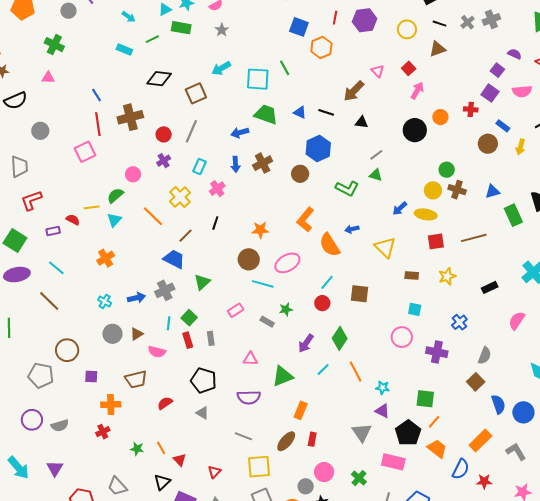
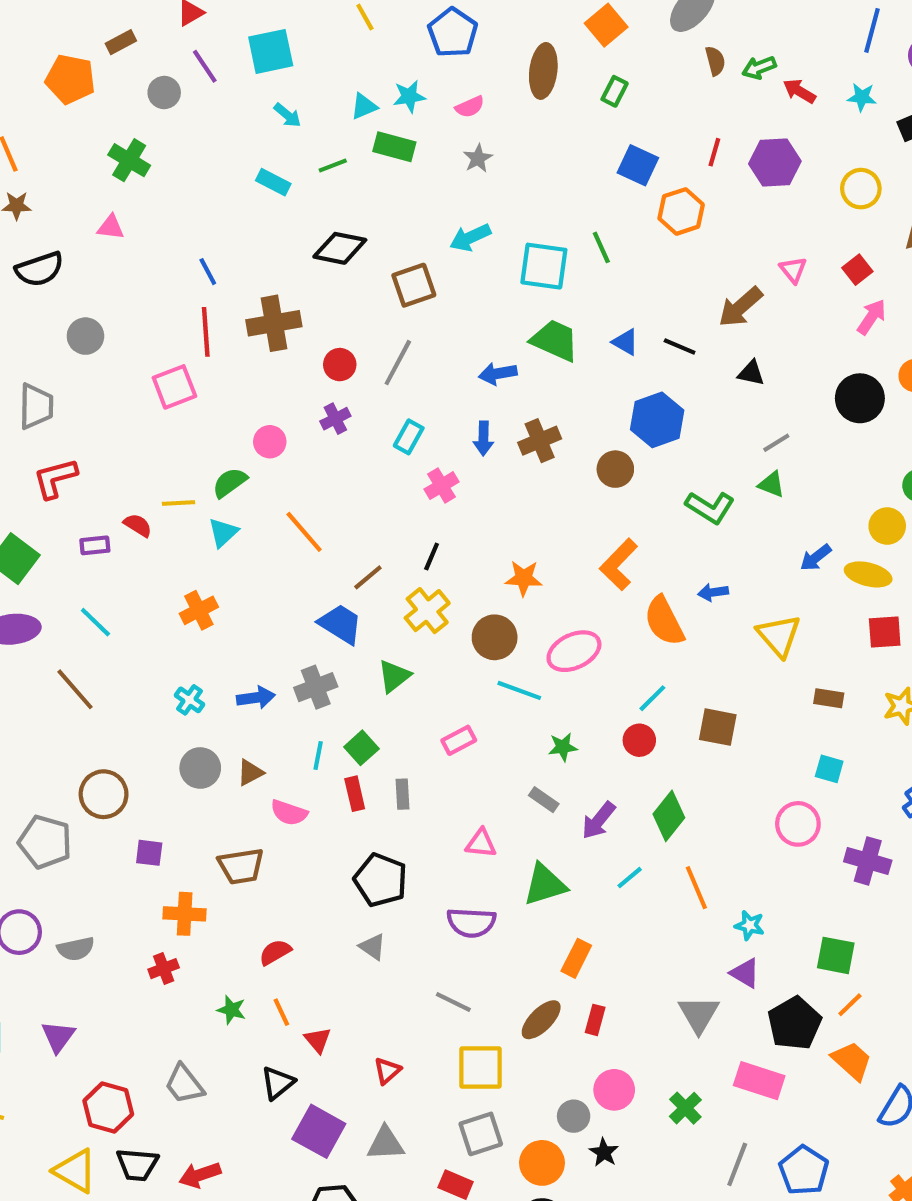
yellow cross: (180, 197) -> (427, 611), moved
gray rectangle: (267, 322) -> (544, 800), moved
red semicircle: (165, 403) -> (275, 952), moved

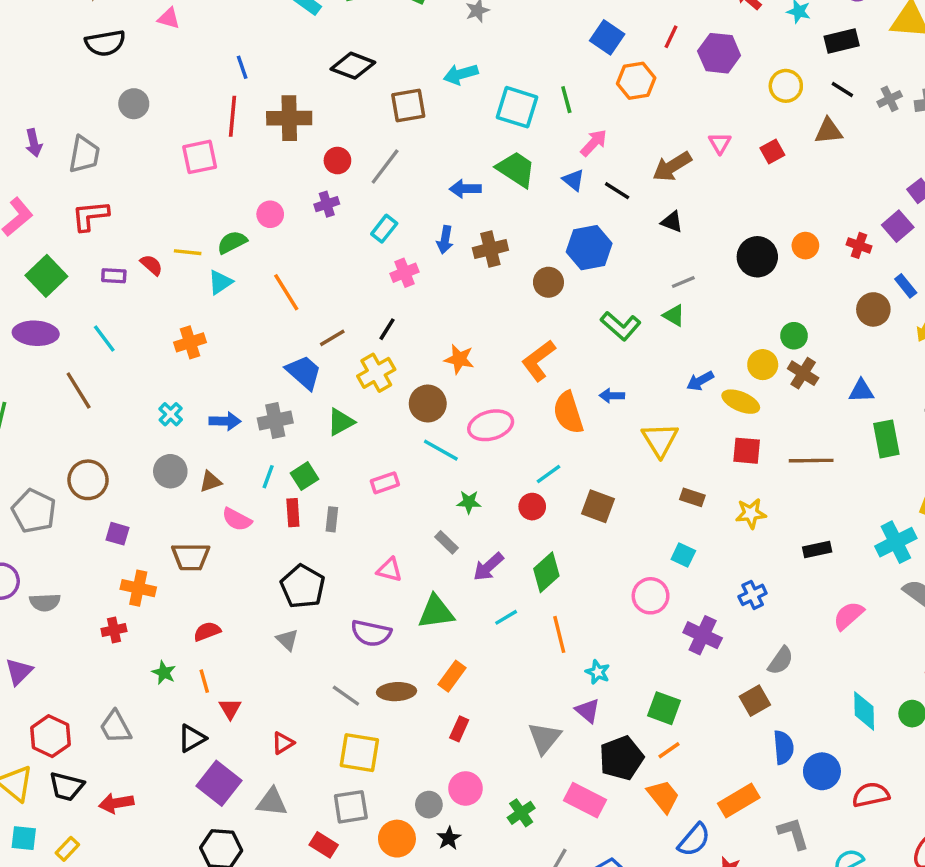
pink arrow: (872, 317) -> (594, 143), moved
brown ellipse: (541, 1020) -> (397, 692), moved, turned 33

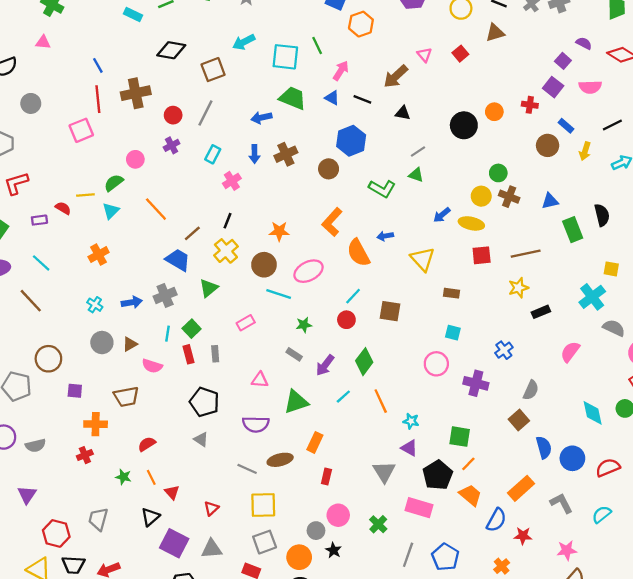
yellow star: (751, 513) -> (518, 288), moved
gray trapezoid: (116, 727) -> (98, 519), turned 55

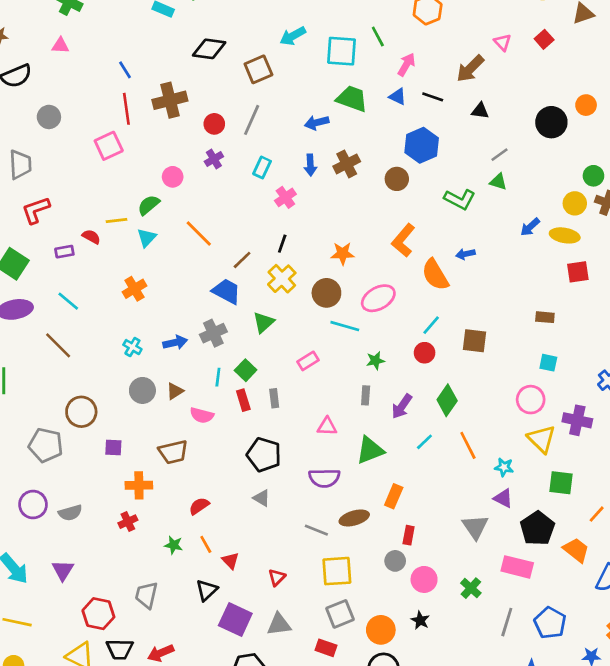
yellow triangle: (423, 259) -> (542, 439), moved
gray rectangle: (294, 354) -> (366, 395), turned 63
orange line: (468, 464) -> (597, 514), moved
gray circle: (316, 531) -> (395, 561), moved

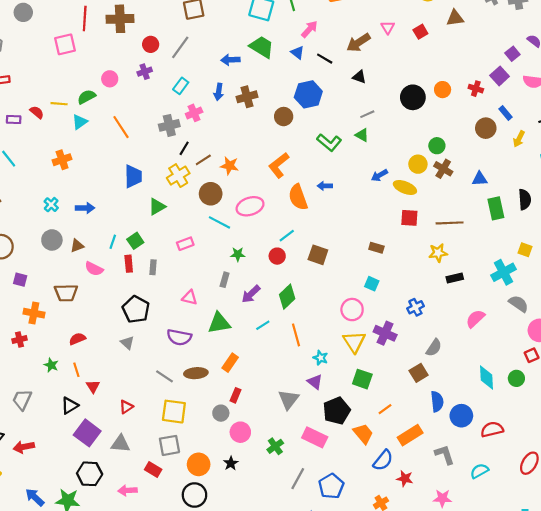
brown line: (242, 260) -> (203, 160), moved
blue trapezoid: (226, 291) -> (133, 176), turned 50
gray cross: (213, 333) -> (169, 125), moved

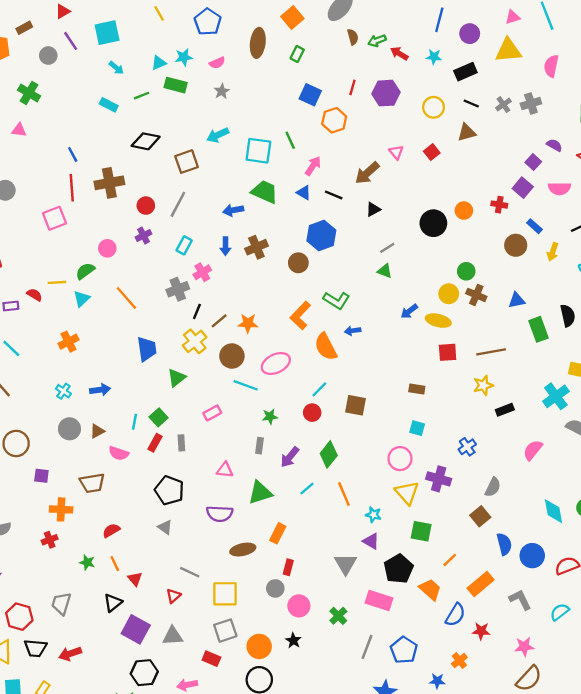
black triangle: (359, 77) -> (373, 209), turned -40
green L-shape: (329, 142) -> (337, 300), moved
red rectangle: (129, 264) -> (155, 443), turned 42
gray line: (165, 376) -> (190, 572), moved

